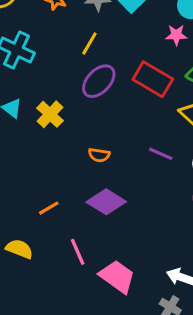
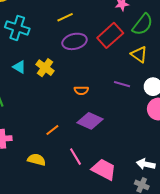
yellow line: (89, 43) -> (65, 17), turned 42
red rectangle: (153, 79) -> (110, 35), turned -65
purple ellipse: (99, 81) -> (75, 41), turned 40

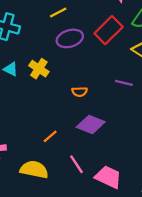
yellow semicircle: (36, 160) -> (34, 170), size x1.4

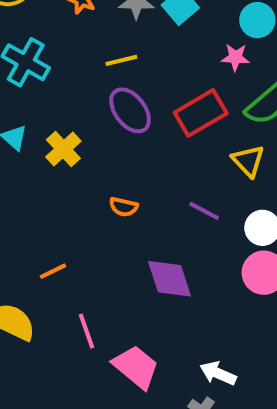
purple ellipse: (70, 38) -> (130, 110), turned 55
purple diamond: (91, 125) -> (170, 279), moved, turned 36

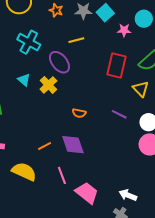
pink star: (235, 57) -> (124, 30), moved
purple ellipse: (130, 110) -> (59, 62), moved
red rectangle: (201, 113) -> (117, 66), turned -45
purple diamond: (170, 279) -> (73, 145), moved

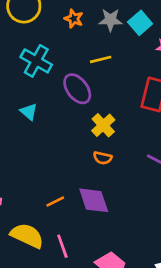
yellow cross: (48, 85) -> (103, 125), moved
pink line: (62, 175) -> (62, 246), moved

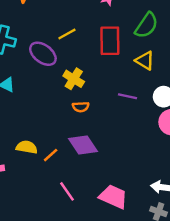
yellow line: (101, 59) -> (67, 34), moved
yellow semicircle: (27, 236) -> (27, 147), moved, size x0.7

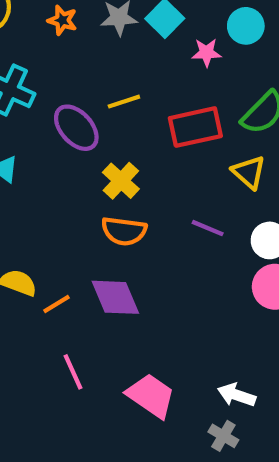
red rectangle: (110, 41) -> (195, 127), turned 68
orange semicircle: (81, 107) -> (124, 231), size x1.5

